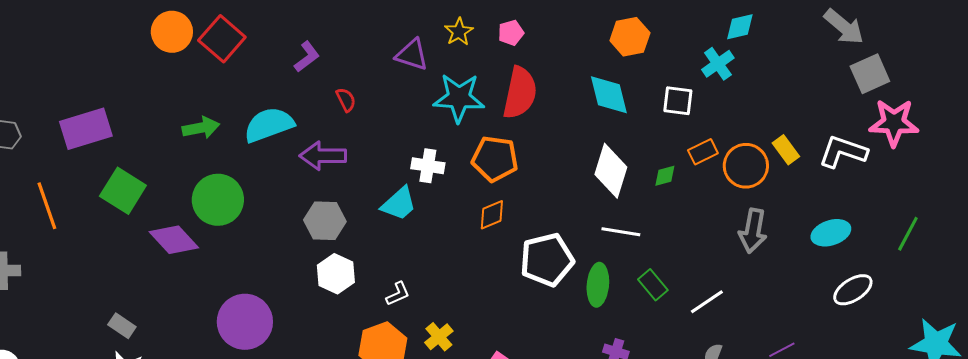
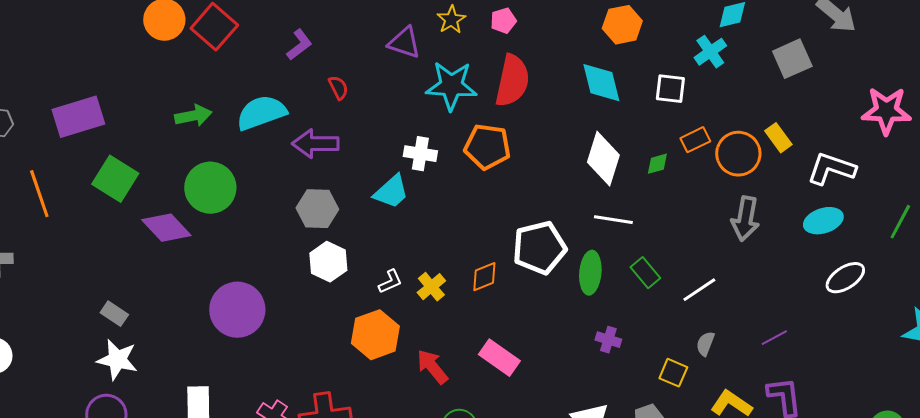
gray square: (870, 74) -> (792, 59), moved
white L-shape: (843, 152) -> (831, 169), moved
orange diamond: (492, 215) -> (484, 277), moved
yellow cross: (439, 337) -> (431, 287), moved

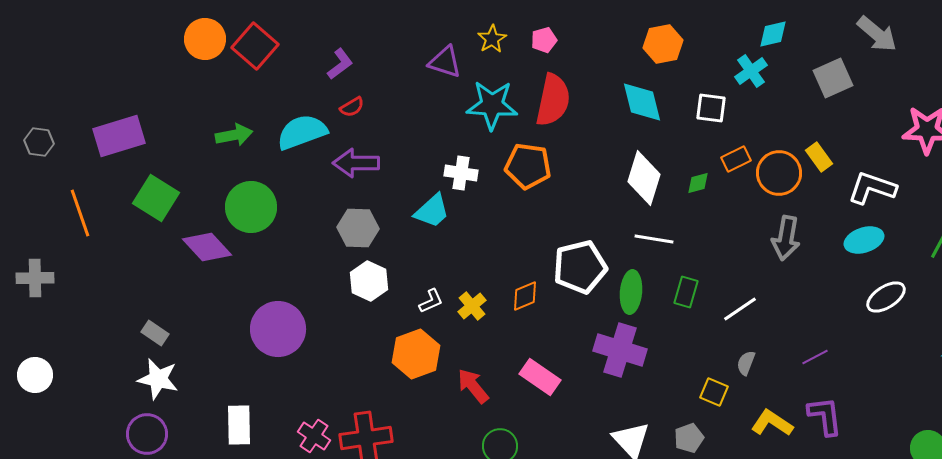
red semicircle: (338, 88) -> (352, 107), moved, turned 85
green rectangle: (645, 273) -> (686, 292), turned 56
purple cross: (608, 340) -> (620, 350), moved, size x2.0

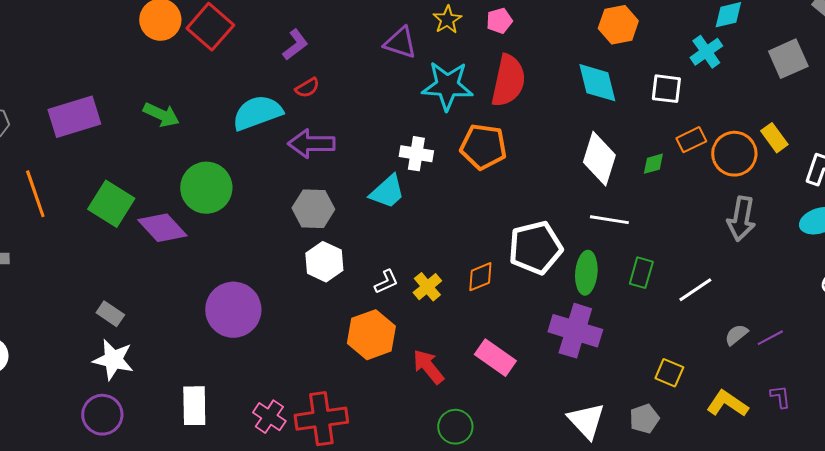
green arrow: (234, 135) -> (161, 115), moved, turned 36
green square: (156, 198) -> (111, 204), moved
gray semicircle: (746, 363) -> (736, 335), moved, turned 30
purple L-shape: (825, 416) -> (780, 397), size x0.6

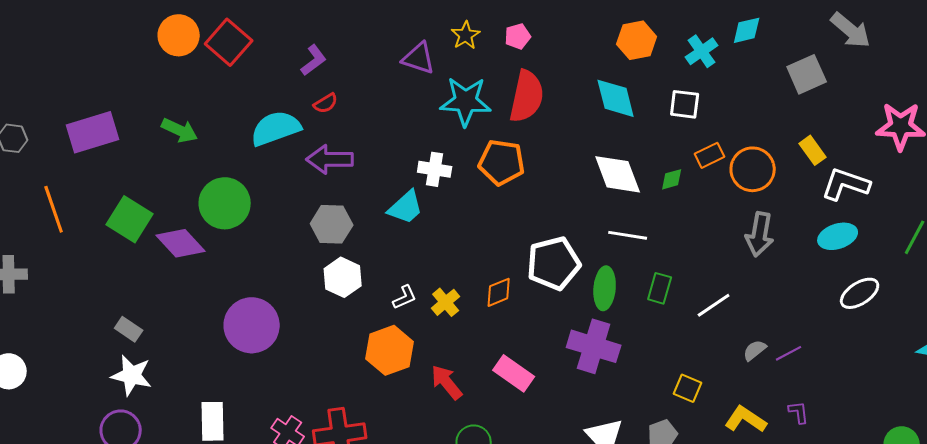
cyan cross: (706, 52) -> (702, 51), moved
yellow rectangle: (774, 138) -> (813, 150), moved
white diamond: (599, 159) -> (618, 174), turned -38

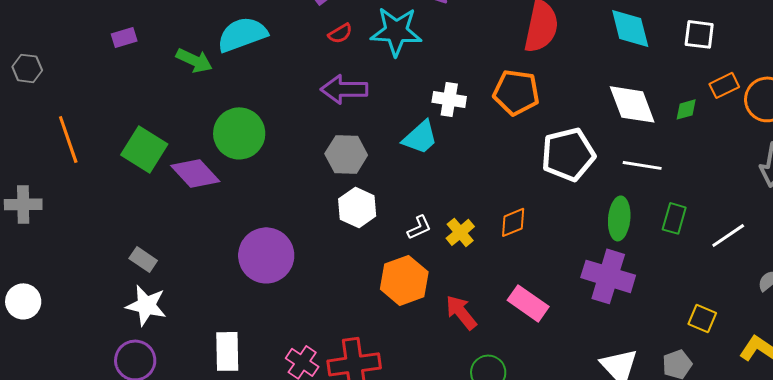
cyan star: (466, 101) -> (396, 31), moved
cyan semicircle: (276, 128) -> (242, 34), moved
purple rectangle: (93, 132) -> (124, 37), moved, size x0.5
white pentagon: (554, 263) -> (568, 154), moved

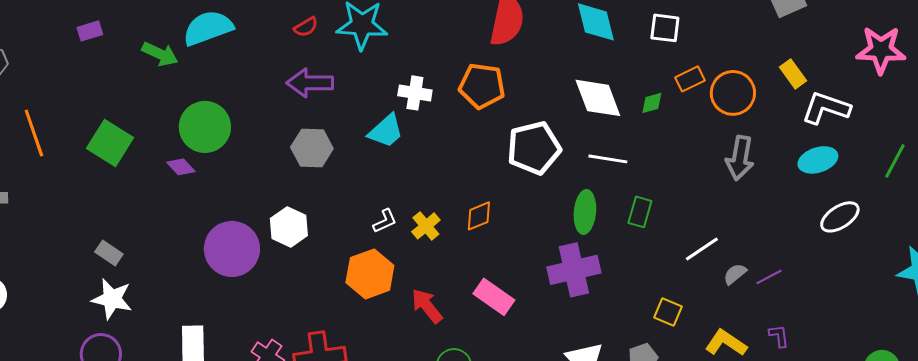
purple diamond: (195, 173) -> (181, 167), moved, size x0.6
white hexagon: (357, 207) -> (289, 227), moved
white line: (728, 235) -> (702, 249), moved
purple cross: (608, 276) -> (574, 270), turned -30

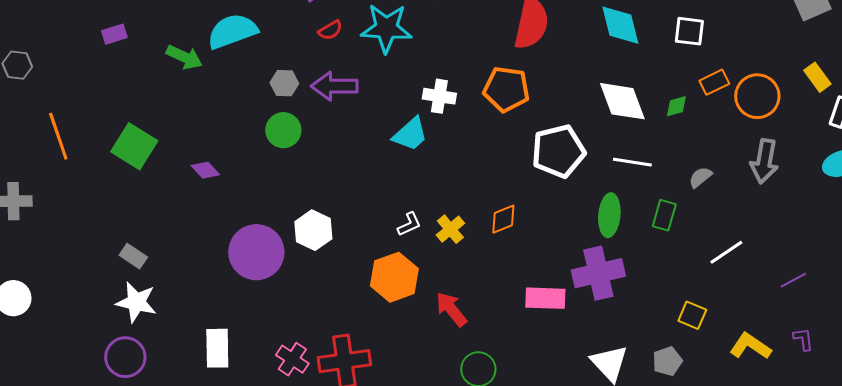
green circle: (205, 127) -> (283, 130), moved, size x0.7
gray hexagon: (312, 148) -> (284, 83), moved, size x0.7
gray semicircle: (735, 274) -> (700, 177), moved
pink rectangle: (494, 297) -> (545, 298), moved, turned -33

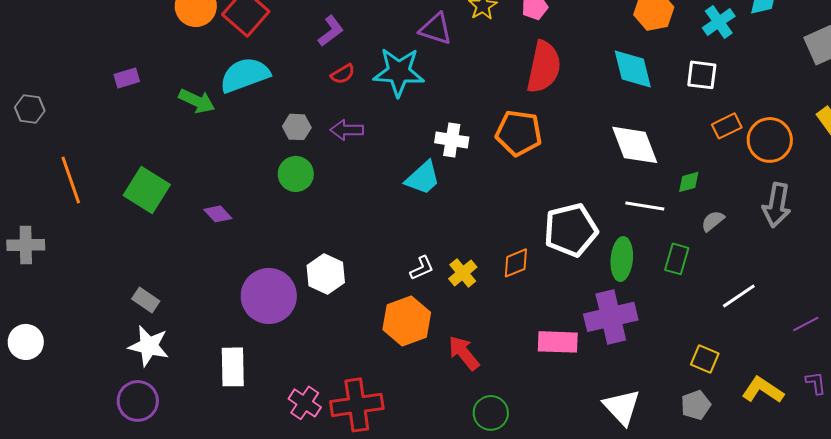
purple arrow: (334, 86) -> (347, 130), size x0.7
green diamond: (676, 106) -> (689, 182), moved
white pentagon: (558, 151) -> (571, 230), moved
white rectangle: (217, 348) -> (233, 367), moved
gray pentagon: (667, 361) -> (696, 405), moved

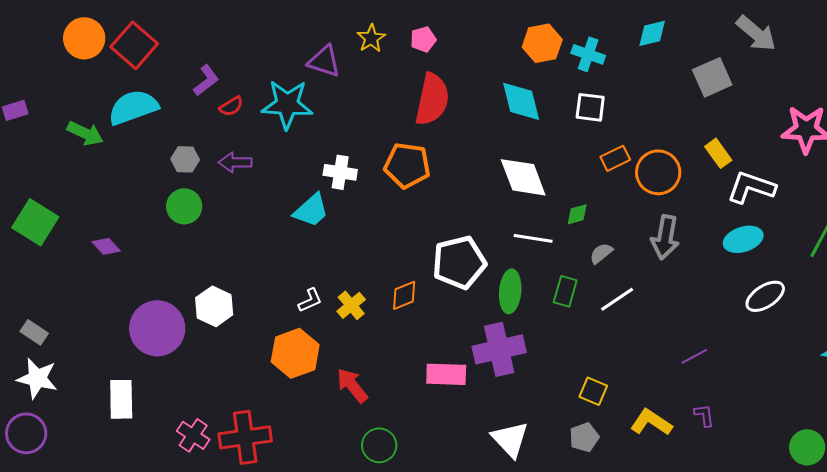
cyan cross: (719, 22) -> (588, 54), moved, turned -36
purple L-shape: (331, 31) -> (206, 80), moved
white line: (739, 296) -> (617, 299), moved

